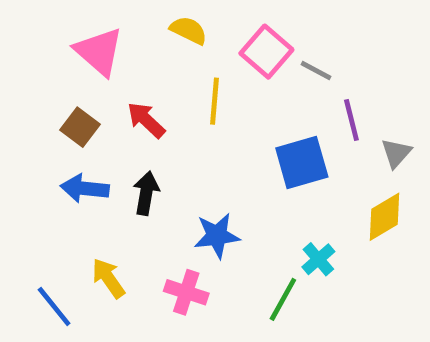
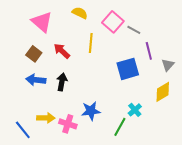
blue star: (217, 236) -> (91, 111), moved
yellow arrow: (108, 278) -> (46, 118), turned 126
pink cross: (186, 292) -> (68, 124), moved

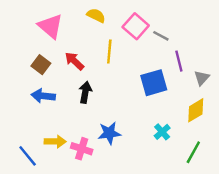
black arrow: (62, 82) -> (85, 92), moved
green line: (120, 127) -> (193, 152), moved

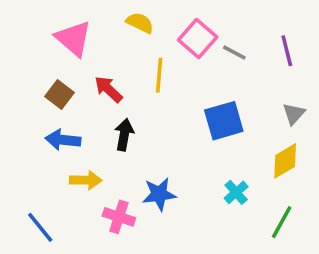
purple line: (179, 61) -> (287, 51), moved
yellow arrow: (55, 141) -> (86, 180), moved

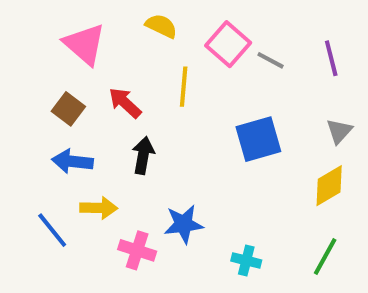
cyan cross: (236, 192) -> (246, 261), moved, turned -35
blue line: (40, 227) -> (52, 230), moved

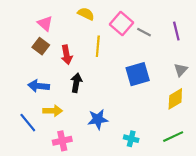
pink triangle: (85, 44) -> (45, 24), size x0.7
red arrow: (125, 103) -> (67, 55), turned -144
brown square: (68, 109) -> (41, 46), moved
pink cross: (137, 250) -> (62, 141), moved, turned -30
green line: (325, 256) -> (173, 137), turned 36

